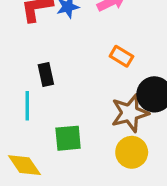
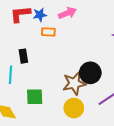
orange rectangle: (121, 56) -> (48, 32), moved, turned -32

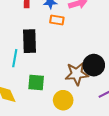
black rectangle: (23, 56) -> (29, 41), size x1.6
yellow circle: (74, 108) -> (63, 100), moved

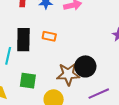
orange rectangle: (57, 20) -> (49, 36), moved

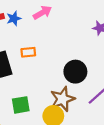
brown star: (68, 74) -> (62, 99), moved

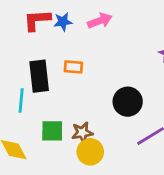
brown star: (62, 99) -> (82, 133), moved, size x0.7

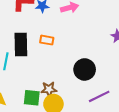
green square: (52, 131) -> (32, 98), moved

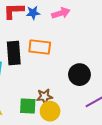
orange rectangle: (47, 40) -> (40, 47), size x1.5

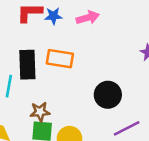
brown star: (45, 97) -> (40, 112), moved

